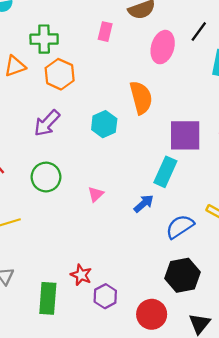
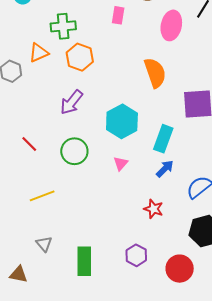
cyan hexagon: (104, 124) -> (122, 121), moved, size x1.4
cyan rectangle: (165, 172) -> (163, 139), moved
red star: (81, 275) -> (153, 209), moved

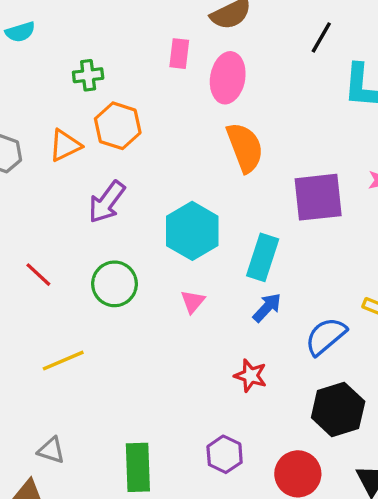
pink ellipse: (171, 25) -> (228, 78), moved
green cross: (63, 26) -> (88, 75), size x0.7
orange triangle: (39, 53) -> (65, 145), moved
gray triangle: (44, 244) -> (51, 450), moved, turned -30

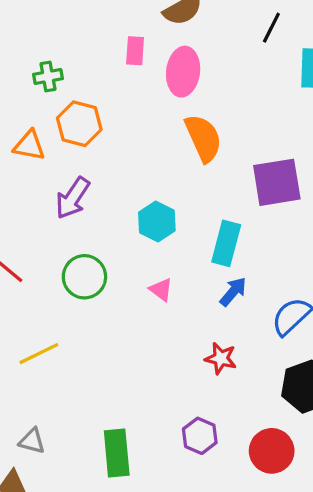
orange triangle: (65, 145) -> (29, 146), turned 40
cyan hexagon: (192, 231) -> (157, 222), size x0.7
pink triangle: (193, 301) -> (161, 290), turned -30

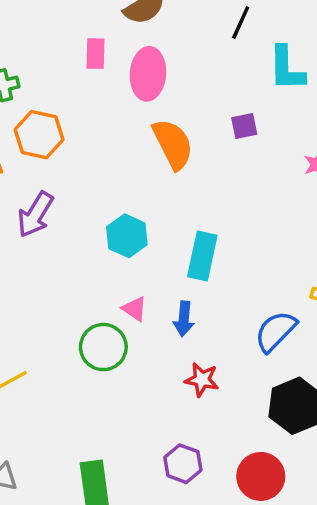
purple square: (277, 182) -> (244, 126), moved, size x0.5
green circle: (84, 277) -> (103, 347), moved
blue arrow: (233, 292) -> (184, 319), moved, turned 148

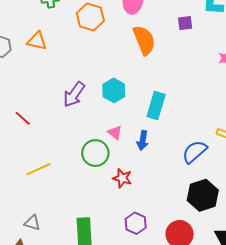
purple square: (244, 126) -> (185, 23), moved
orange hexagon: (39, 135) -> (90, 17), moved
purple arrow: (35, 215) -> (74, 94), moved
red star: (202, 380) -> (122, 178), moved

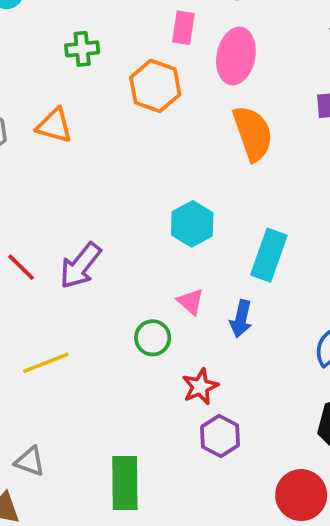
purple arrow: (74, 94) -> (80, 266), moved
green circle: (95, 153) -> (153, 338), size x0.7
red star: (122, 178) -> (200, 387), turned 30
purple hexagon: (136, 223) -> (220, 436), moved

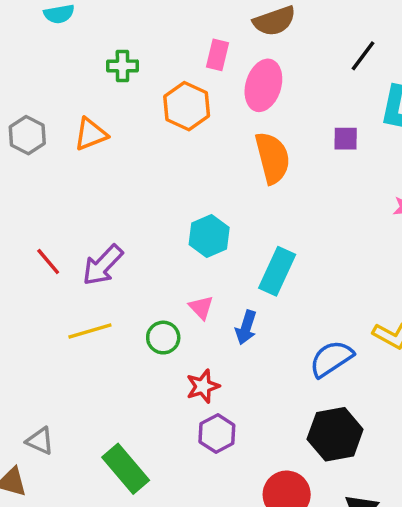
orange triangle: (54, 126) -> (91, 134), turned -42
yellow line: (46, 363) -> (90, 331), moved
green rectangle: (125, 483) -> (126, 469), turned -45

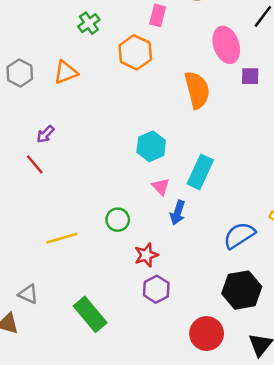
green cross: (122, 66) -> (89, 23), turned -35
pink ellipse: (263, 85) -> (226, 45), moved, turned -36
purple arrow: (103, 265) -> (45, 134), moved, size x0.6
pink triangle: (201, 307) -> (161, 187), moved
yellow line: (90, 331) -> (62, 238), moved

